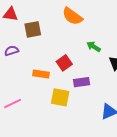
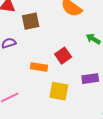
purple rectangle: (81, 82) -> (90, 79), moved

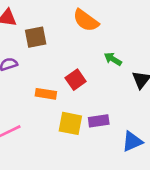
purple rectangle: (90, 79) -> (99, 121), moved

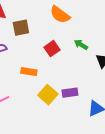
red square: (76, 80) -> (52, 49), moved
yellow square: (70, 123) -> (48, 95), turned 30

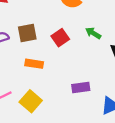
brown square: (21, 28) -> (27, 33), moved
yellow square: (48, 95) -> (31, 101), moved

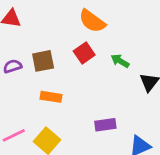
red square: (60, 38) -> (84, 53), moved

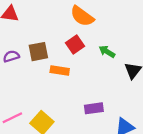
orange rectangle: (51, 97) -> (60, 70), moved

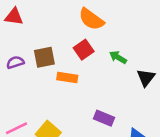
purple rectangle: (94, 108) -> (104, 118), turned 30

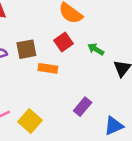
purple rectangle: (104, 118) -> (83, 107), turned -72

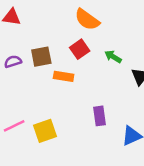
purple rectangle: (83, 107) -> (99, 116), turned -48
yellow square: (30, 121) -> (45, 131), turned 30

